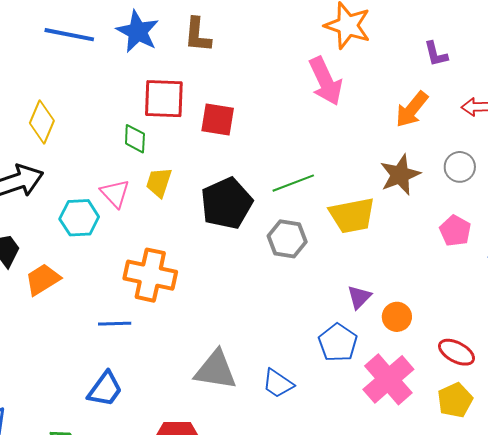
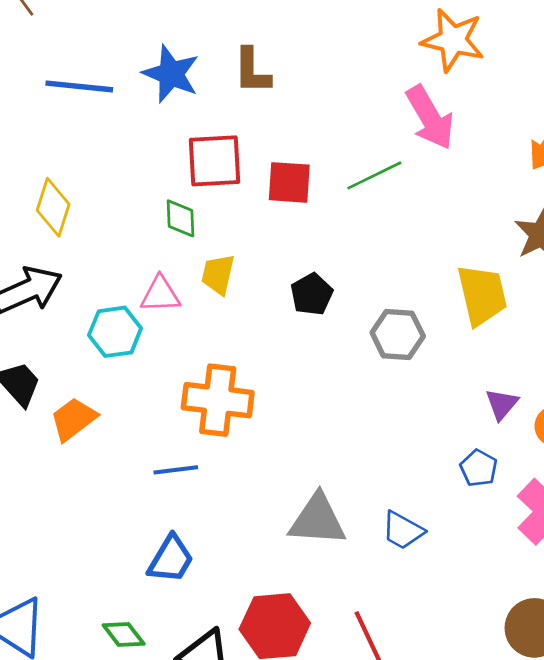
green line: (293, 183) -> (374, 175), moved
pink triangle: (115, 193) -> (160, 294), turned -44
black pentagon: (227, 203) -> (312, 294), size x0.6
yellow trapezoid: (352, 215) -> (482, 295), turned -87
blue pentagon: (338, 343) -> (479, 468), size x0.7

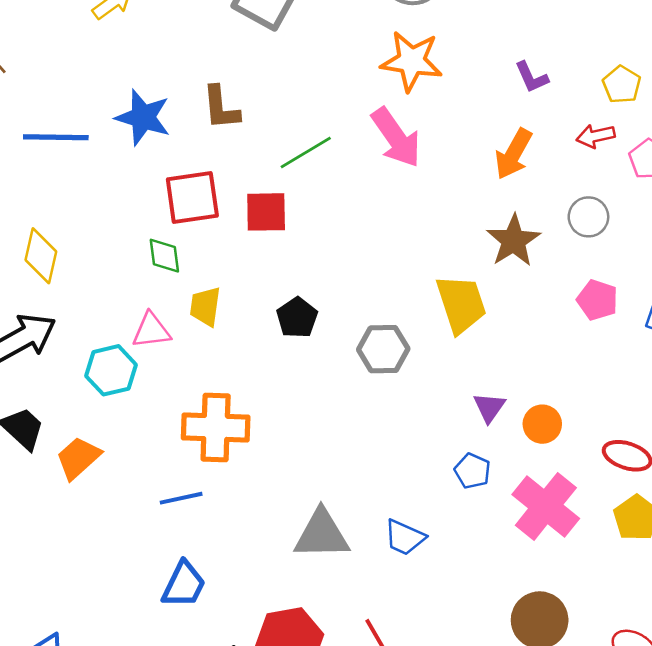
green line: (374, 175) -> (306, 153), moved

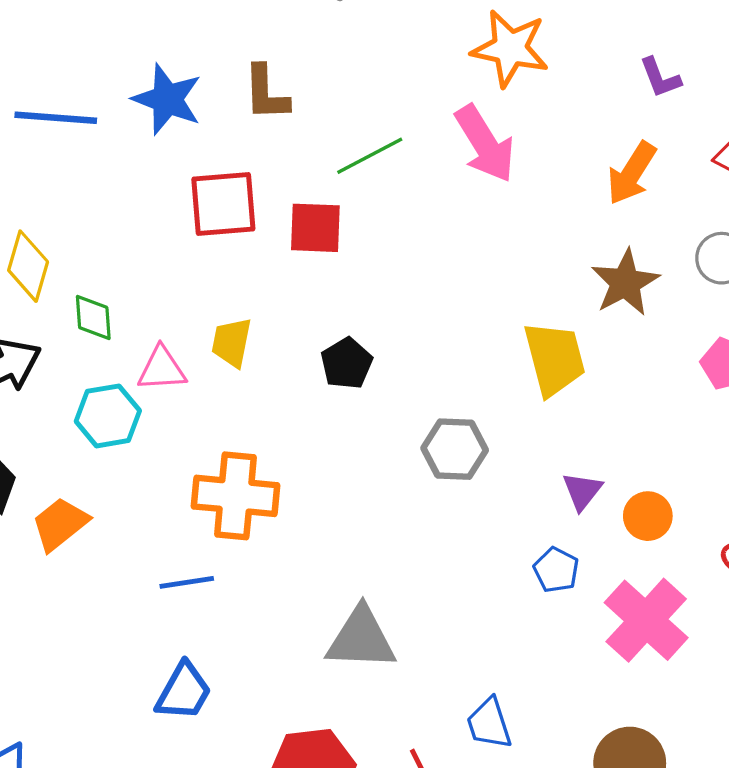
green diamond: (164, 256) -> (93, 318), moved
gray hexagon: (383, 349) -> (455, 449), moved
blue trapezoid: (405, 537) -> (489, 723), moved, turned 45

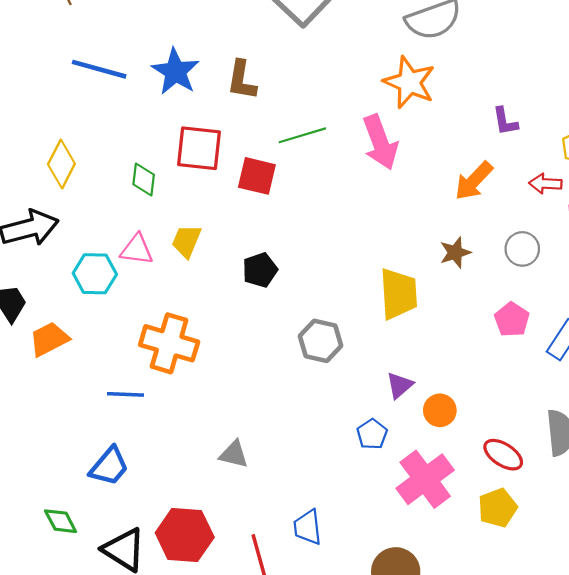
brown star: (625, 283) -> (455, 253), size x0.7
green diamond: (93, 318) -> (144, 180), moved
gray triangle: (361, 639) -> (234, 454), size x0.6

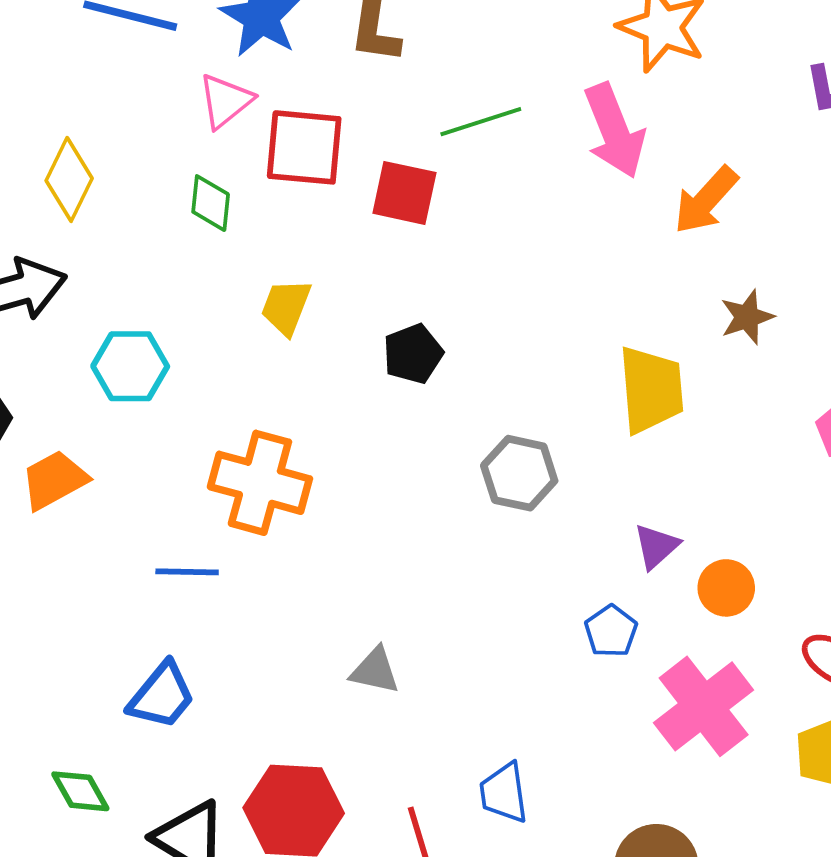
orange arrow: (474, 181) -> (706, 200), moved
pink triangle: (137, 249) -> (225, 101), moved, turned -45

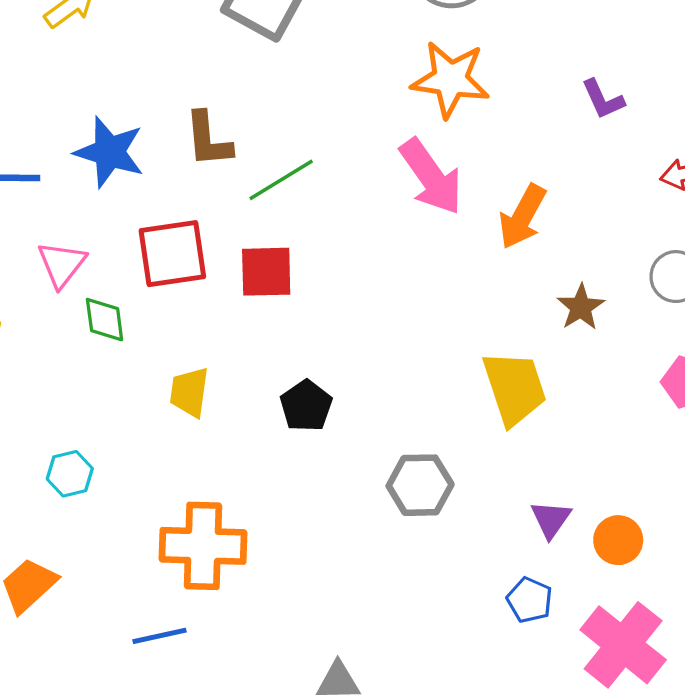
pink triangle: (225, 101) -> (62, 264), moved
green line: (481, 122) -> (281, 180), moved
cyan hexagon: (130, 366) -> (70, 474), size x0.7

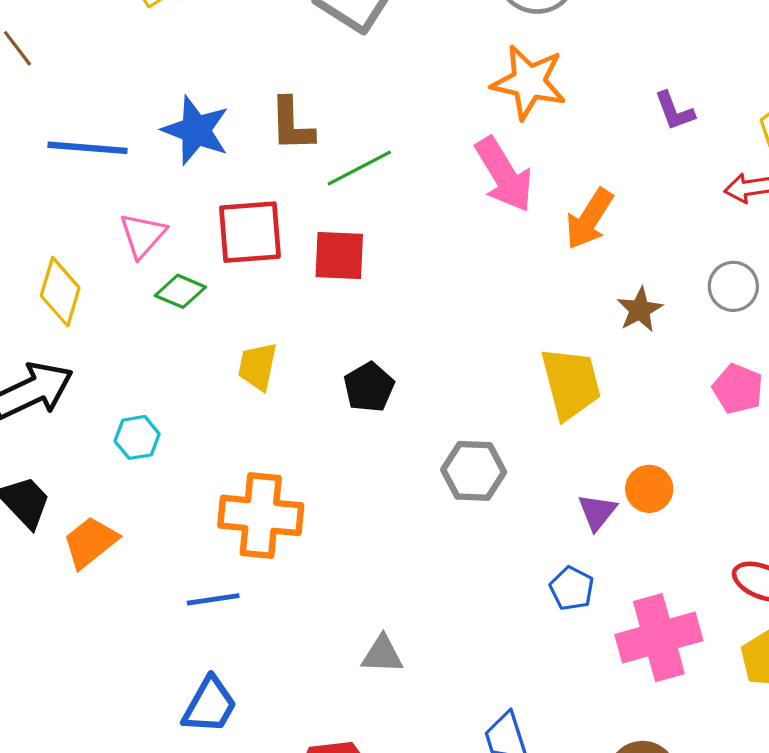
green diamond: (105, 320) -> (180, 291), turned -63
orange circle: (618, 540) -> (649, 489), moved
pink cross: (623, 645) -> (659, 638), turned 32

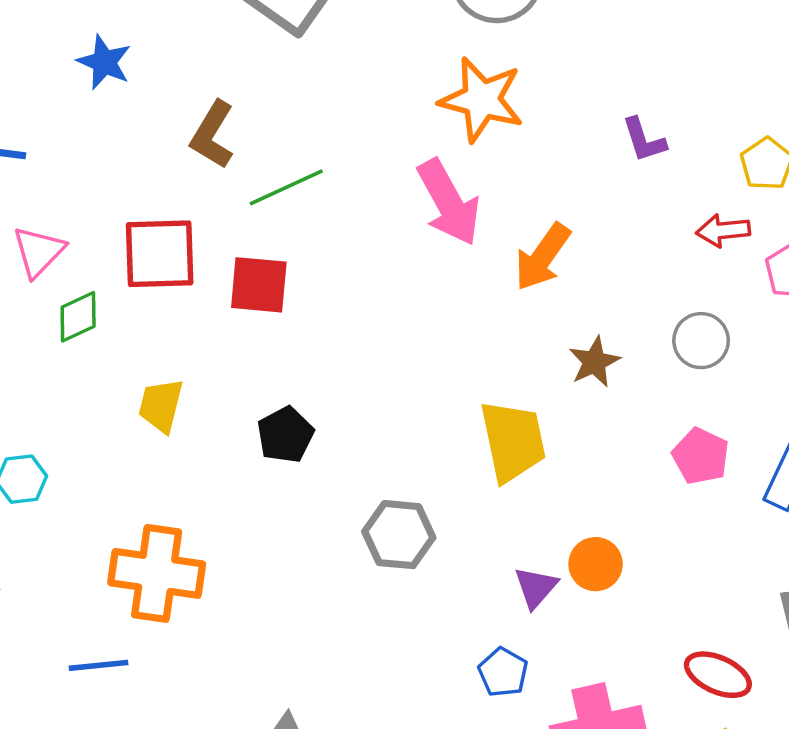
brown L-shape: (292, 124) -> (212, 135), turned 30
blue star: (196, 130) -> (104, 62), moved, size x0.7
green diamond: (180, 291) -> (78, 317), turned -51

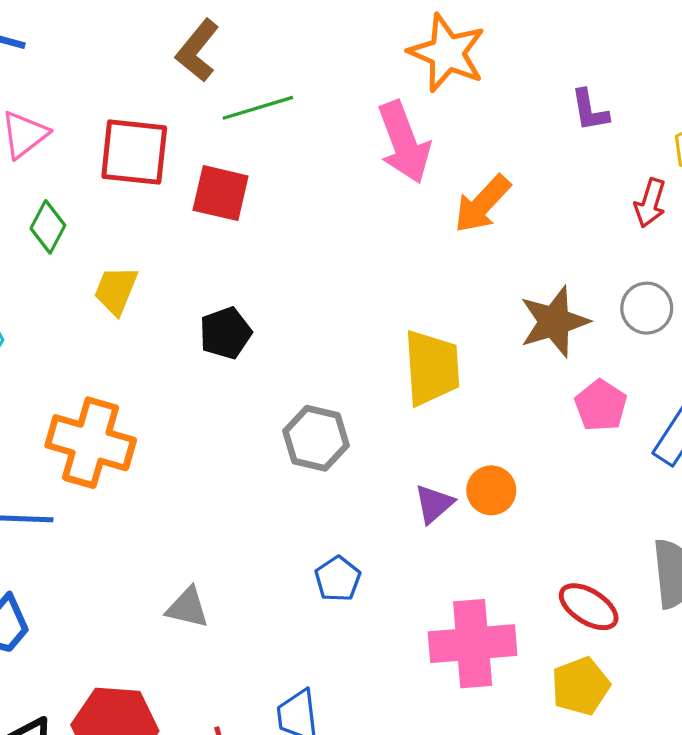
red arrow: (723, 230) -> (650, 203), turned -75
green diamond: (78, 317) -> (48, 227), moved, turned -45
gray circle: (701, 341) -> (647, 308), moved
brown star: (594, 362) -> (554, 322), moved, size x1.5
blue pentagon: (503, 672) -> (338, 579), moved

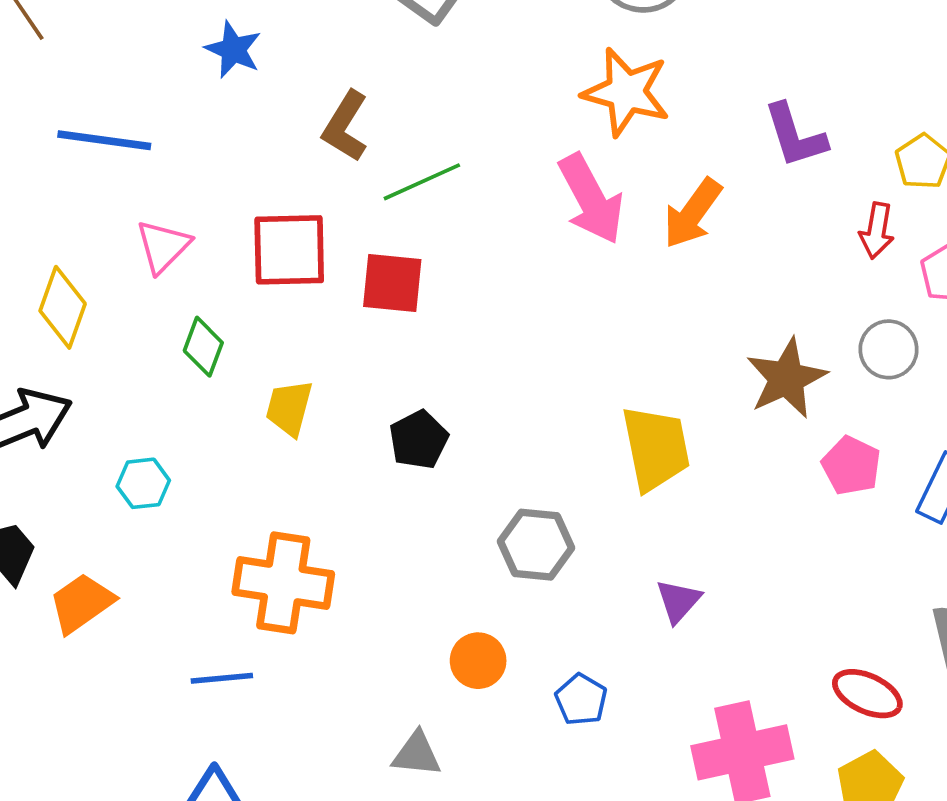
purple L-shape: (590, 110) -> (795, 136), size x1.4
orange arrow: (482, 204) -> (693, 213), moved
orange circle: (491, 490) -> (478, 661), moved

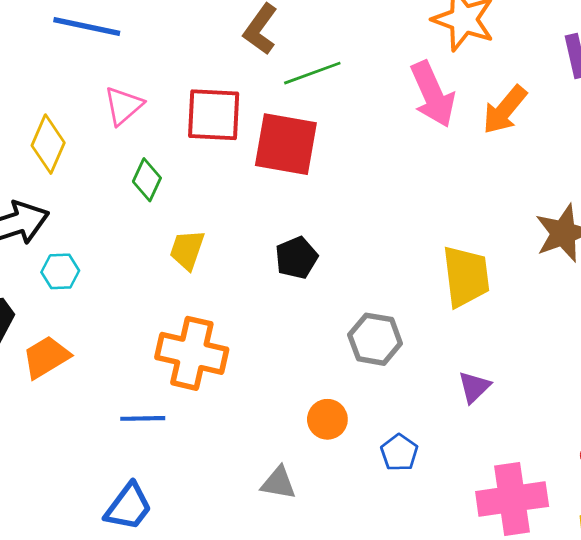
red square: (392, 283) -> (286, 144), size x1.4
yellow trapezoid: (289, 408) -> (187, 250), moved
cyan hexagon: (143, 483) -> (60, 271), moved

